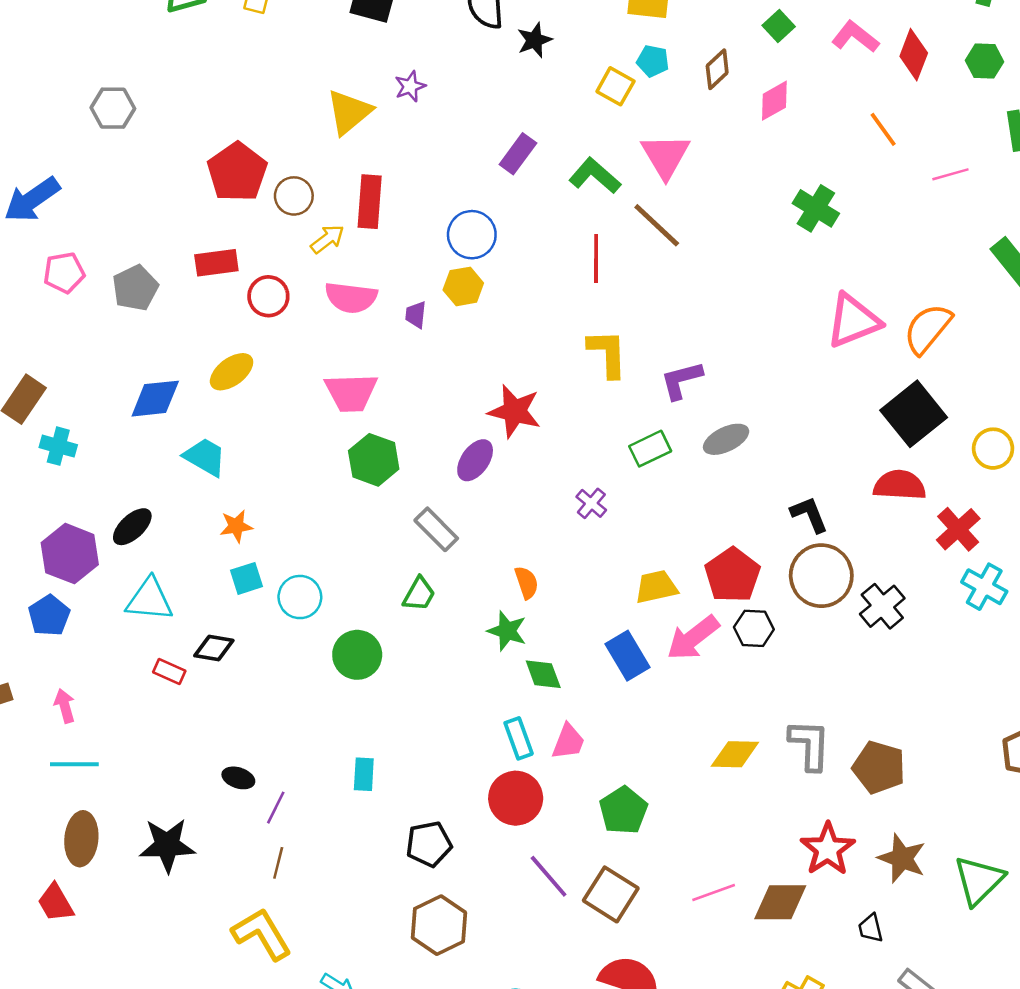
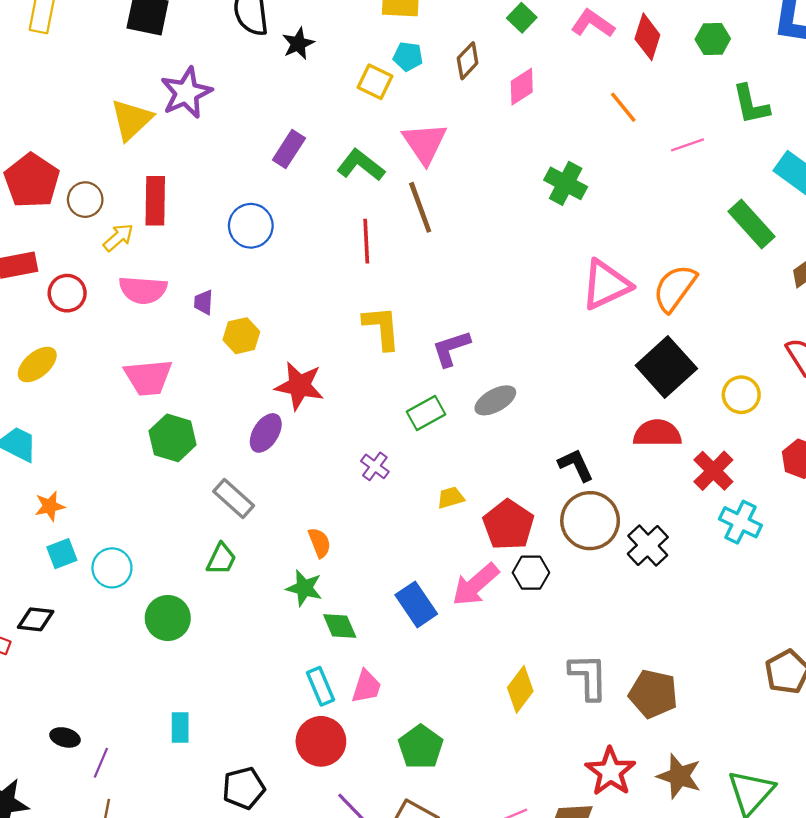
purple star: (410, 86) -> (186, 93), size x1.8
brown line: (657, 225) -> (420, 207), turned 30
yellow hexagon: (463, 286) -> (241, 336), moved
yellow trapezoid: (656, 587) -> (451, 498), moved, size x0.7
yellow diamond: (735, 754) -> (520, 689), turned -51

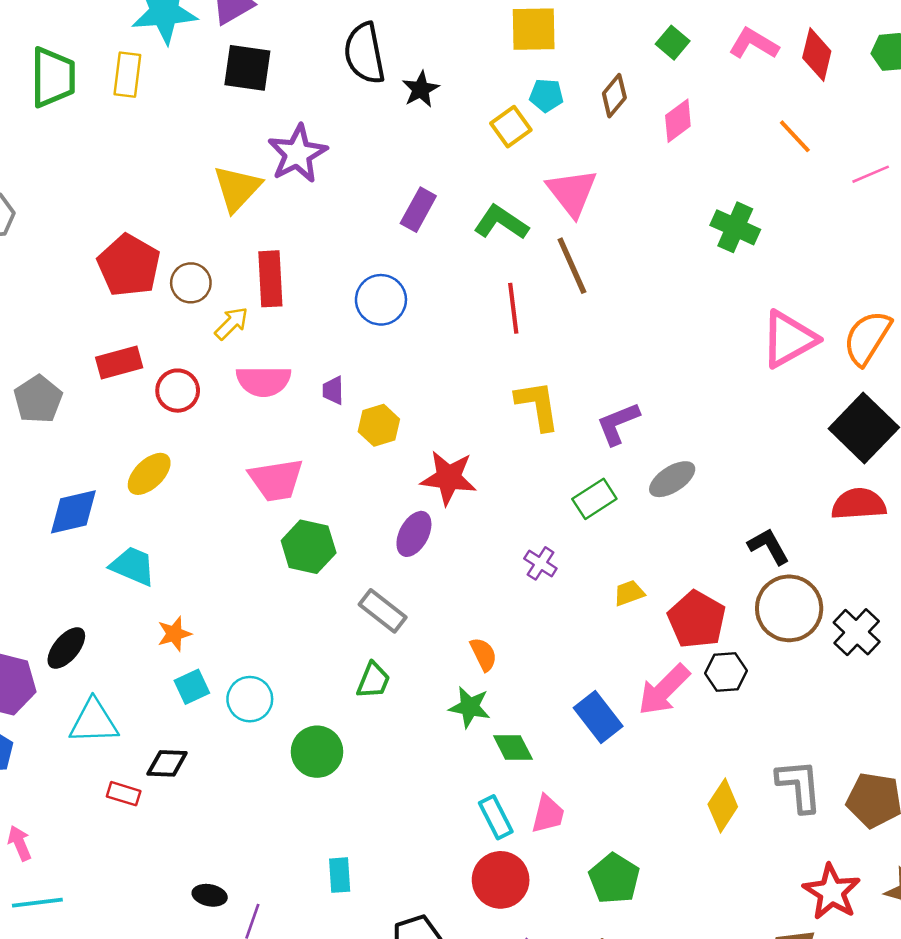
yellow square: (375, 82) -> (511, 127), turned 32

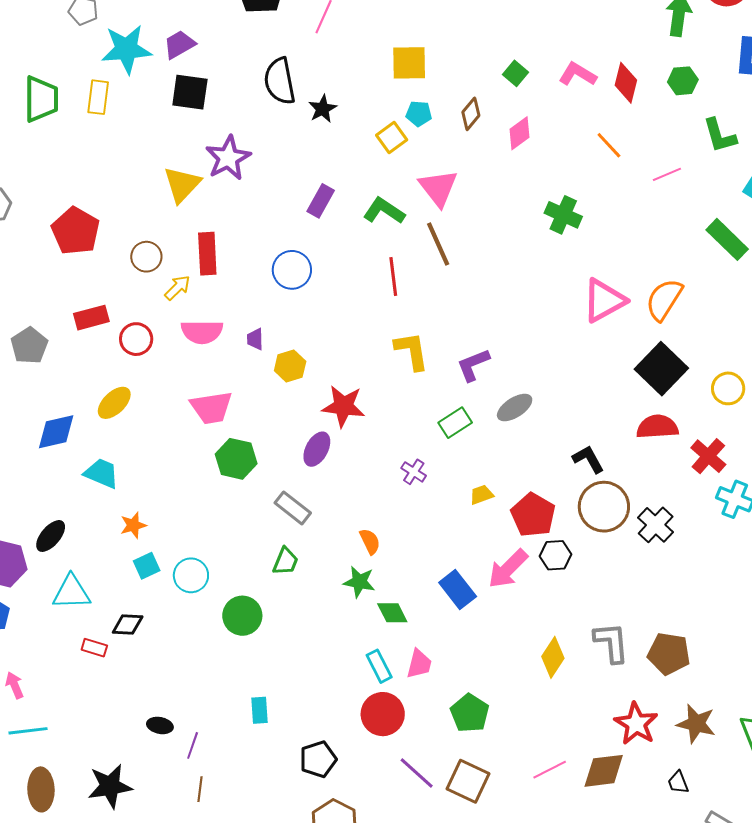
red pentagon: (129, 265) -> (75, 231), moved

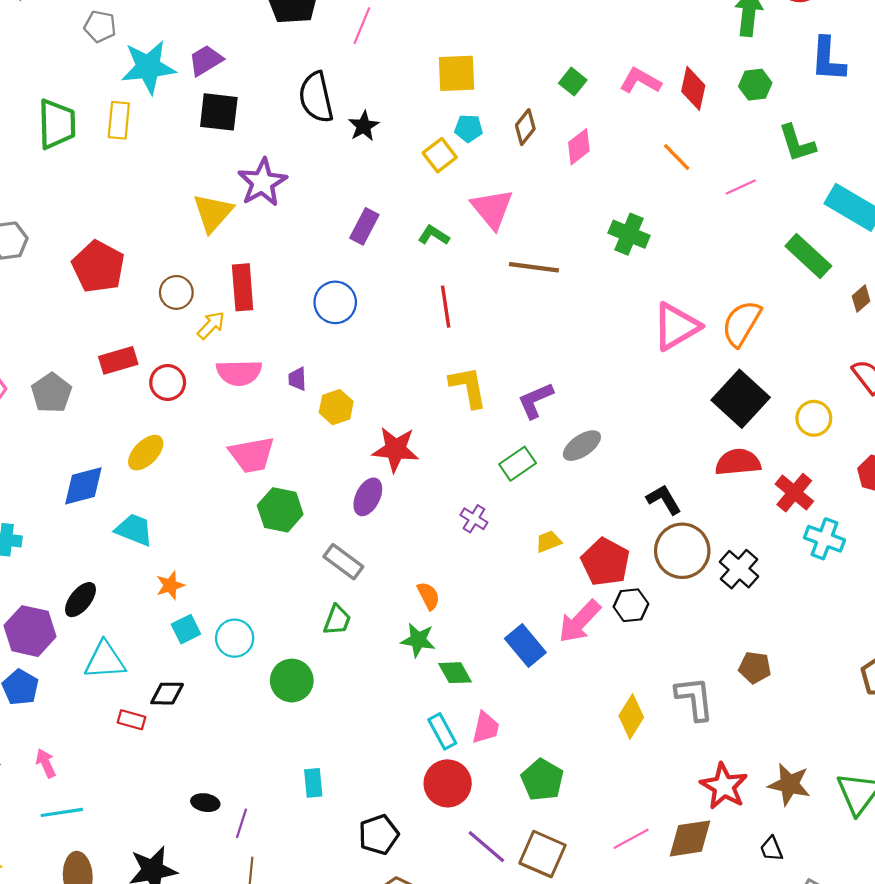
green L-shape: (384, 211) -> (434, 235), size x0.7
brown line: (438, 244) -> (534, 267), moved, turned -57
brown pentagon: (669, 654) -> (755, 667), moved, size x0.7

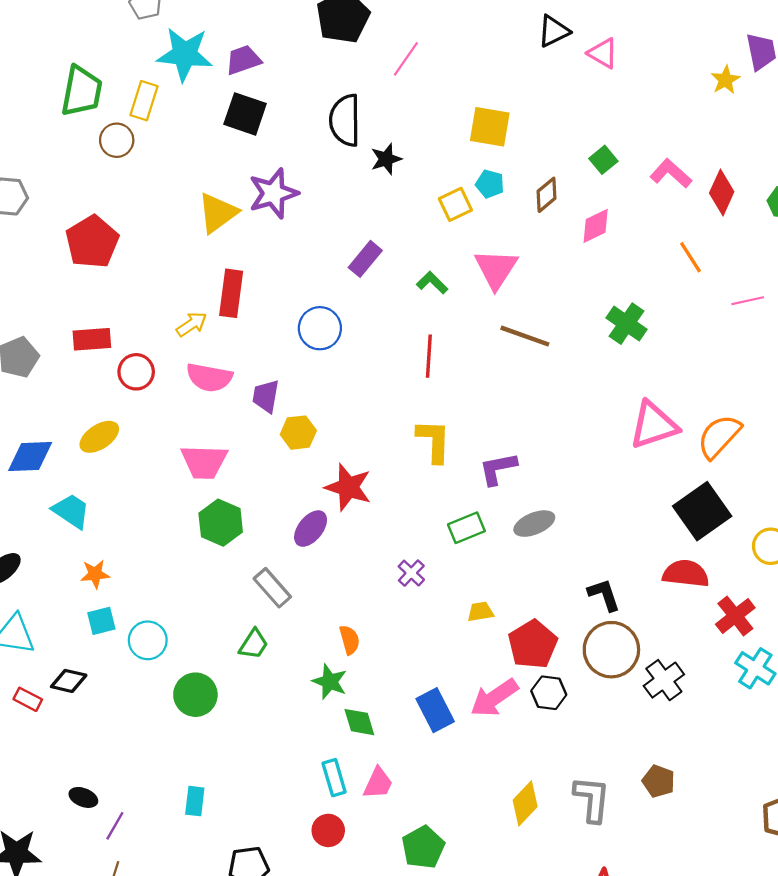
brown circle: (176, 292) -> (117, 140), moved
purple trapezoid: (297, 379) -> (266, 396), size x1.4
red circle: (448, 783) -> (328, 830), size x0.7

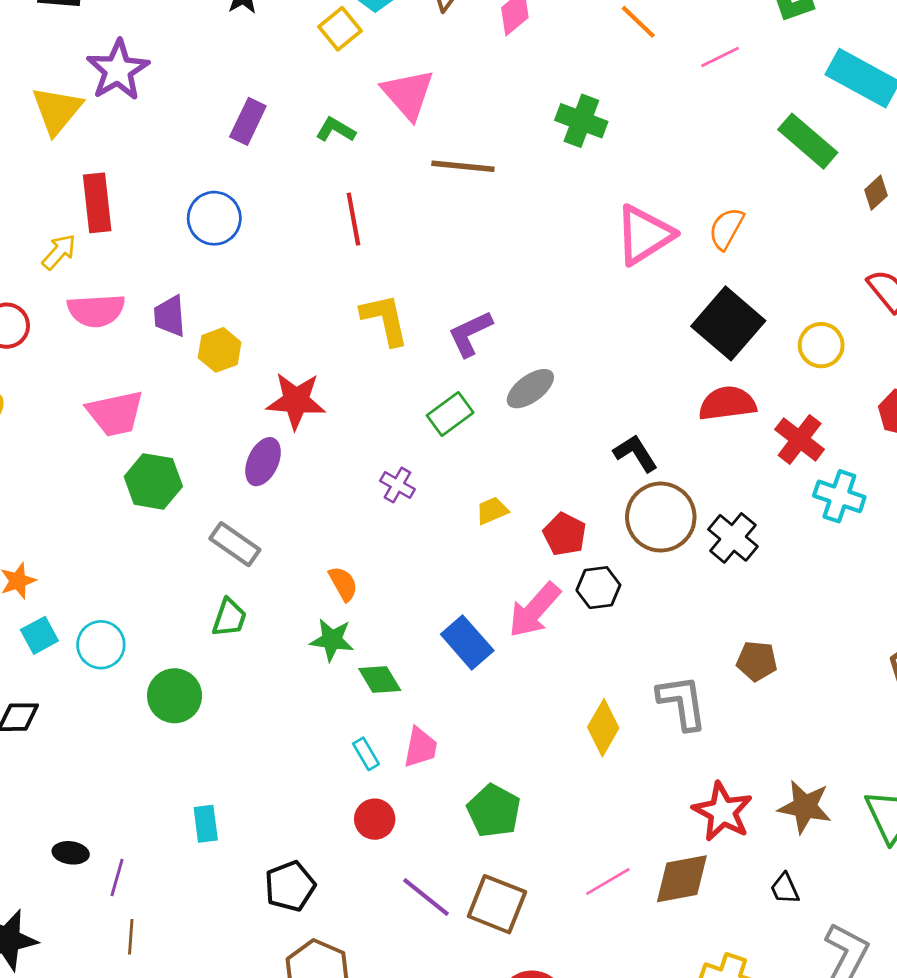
orange semicircle: (719, 436) -> (726, 229), size x0.7
red pentagon: (533, 644) -> (565, 534), size x0.7
cyan rectangle: (334, 778) -> (366, 754), size x0.7

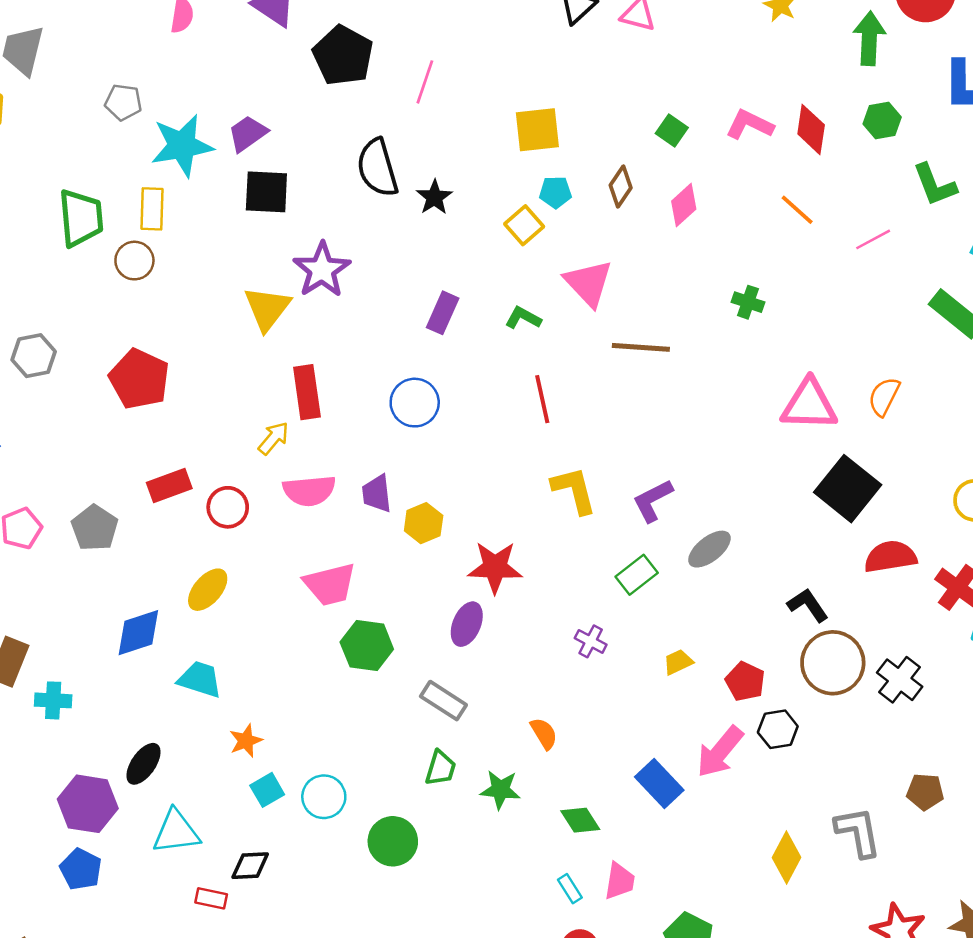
green cross: (581, 121) -> (748, 302), size x0.7
pink triangle: (644, 235) -> (809, 405), turned 36
black square: (728, 323) -> (848, 489), moved
green star: (332, 640) -> (500, 790), moved

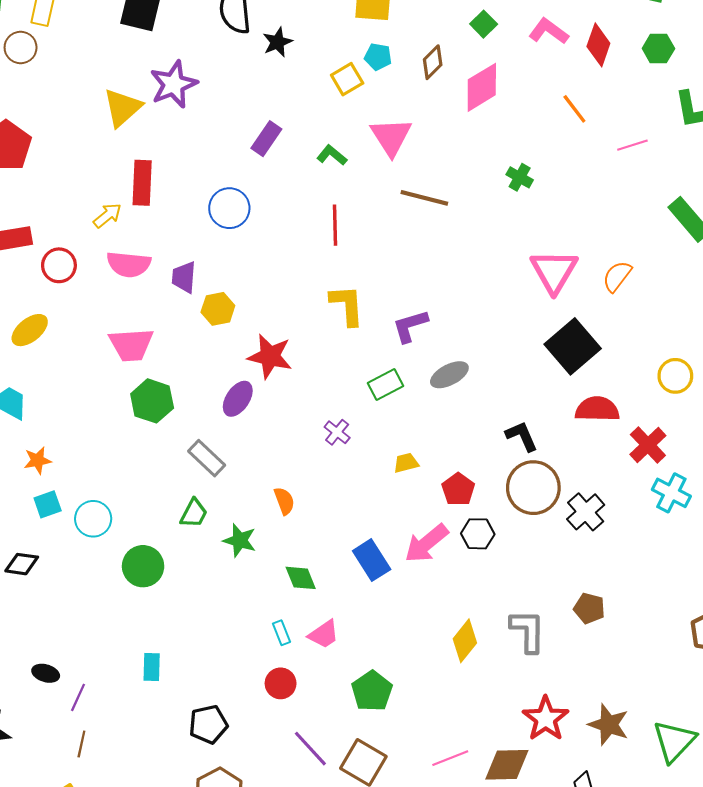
pink diamond: (684, 205) -> (482, 87), size x1.4
pink triangle: (809, 405) -> (554, 271), turned 48
pink trapezoid: (620, 881) -> (324, 634), turned 36

